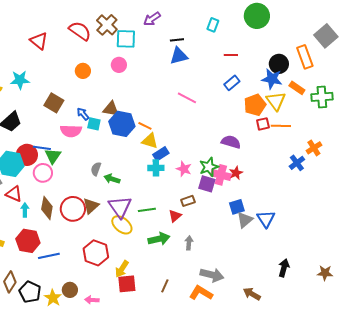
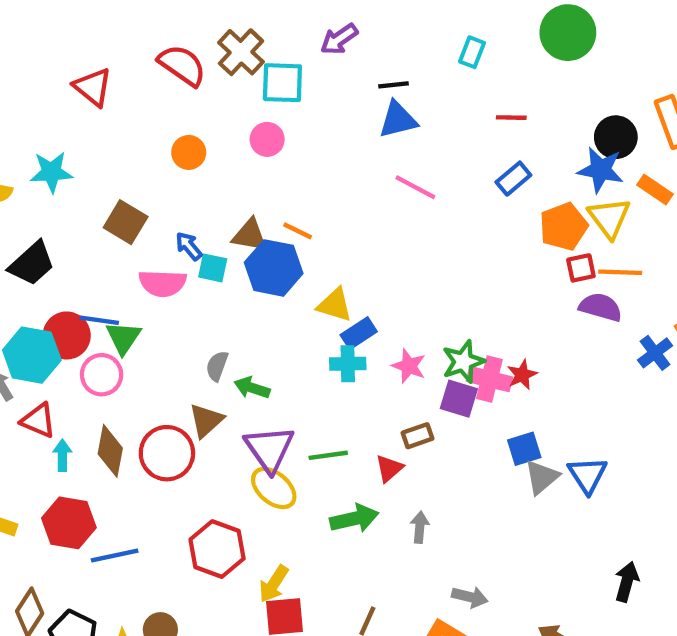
pink line: (187, 98) -> (415, 187), moved
orange line: (145, 126) -> (298, 231), moved
purple semicircle: (231, 142) -> (601, 307), moved
brown triangle: (91, 206) -> (206, 420), moved
gray arrow: (212, 275) -> (470, 597), size x0.7

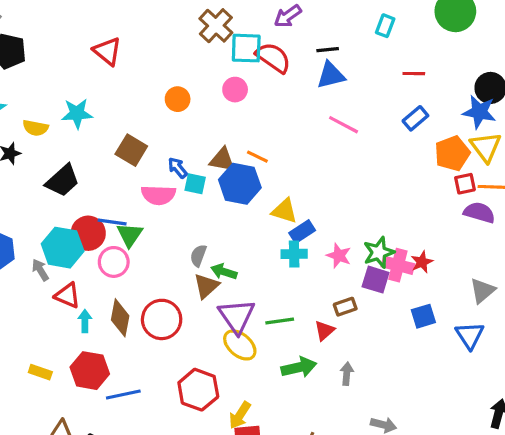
red semicircle: (182, 65) -> (273, 58), moved
brown triangle: (206, 420) -> (206, 286), moved
gray triangle: (542, 477) -> (482, 291), moved

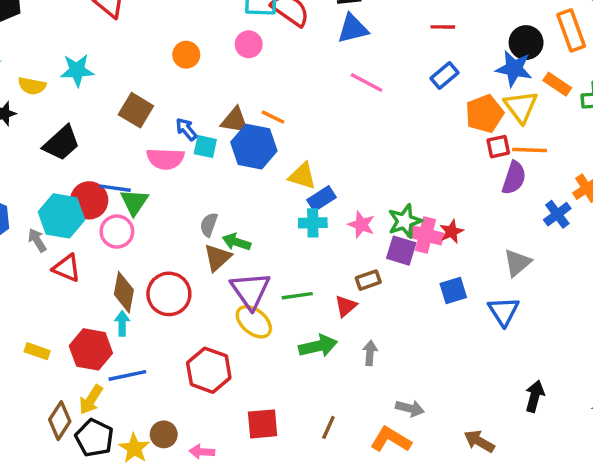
purple semicircle: (479, 212) -> (514, 178), turned 92
cyan arrow: (85, 321) -> (122, 323), moved
yellow arrow: (240, 415) -> (91, 400), moved

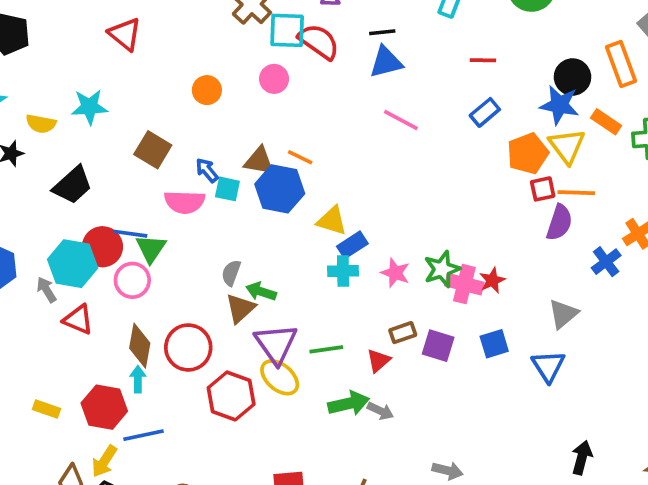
purple square: (401, 251) -> (438, 346), moved
gray arrow: (370, 353) -> (380, 411), moved, turned 110
red hexagon: (209, 370) -> (231, 396), moved

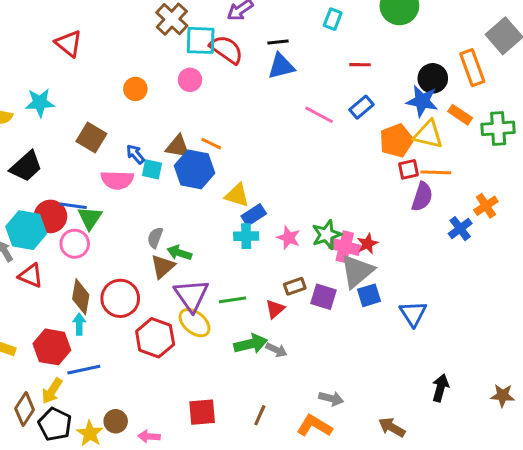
pink line: (401, 120) -> (319, 115), moved
yellow triangle: (567, 146) -> (428, 134), turned -40
gray triangle: (563, 314) -> (357, 271), moved, size x1.4

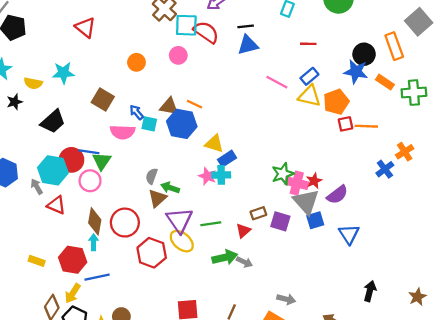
yellow triangle: (428, 134) -> (309, 96), moved
purple semicircle: (422, 197) -> (337, 195), moved, turned 35
pink star: (289, 238) -> (207, 176), moved
gray triangle: (357, 271) -> (306, 202), turned -32
brown star: (503, 395) -> (417, 297), turned -30

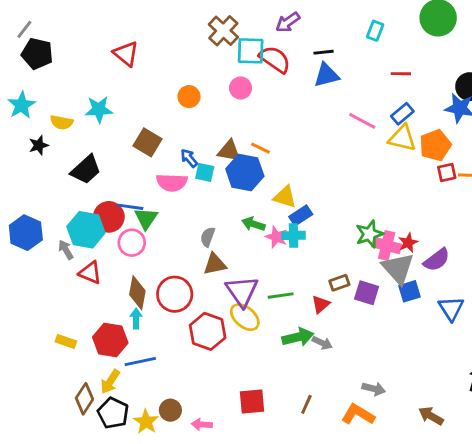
green arrow: (170, 188) -> (253, 224), moved
brown triangle: (157, 198) -> (215, 264), turned 30

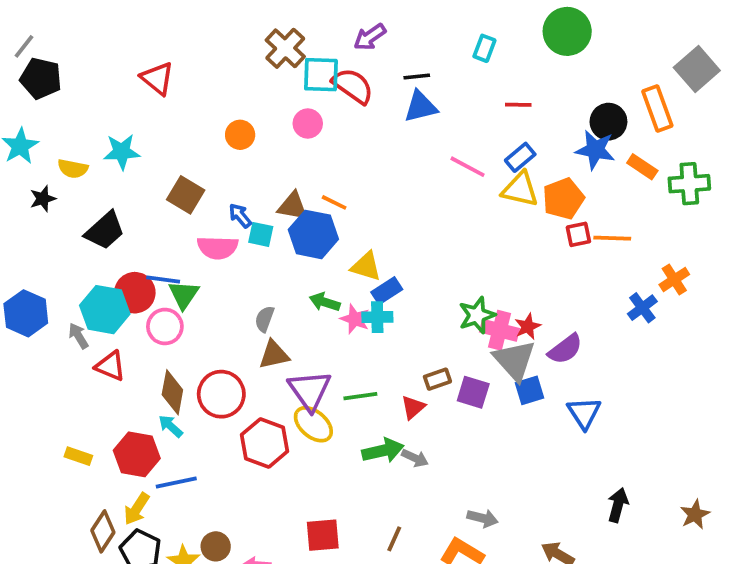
cyan arrow: (136, 319) -> (171, 426), turned -48

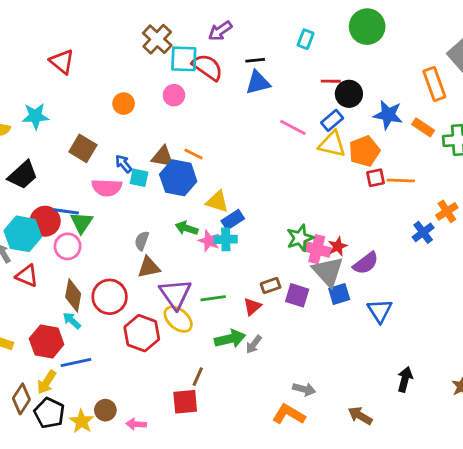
black circle: (608, 122) -> (349, 94), moved
gray arrow: (415, 458) -> (254, 344), turned 102
brown line: (394, 539) -> (198, 377), moved

